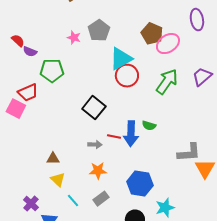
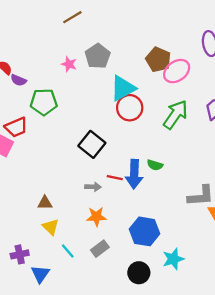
purple cross: (31, 204) -> (20, 254), turned 35

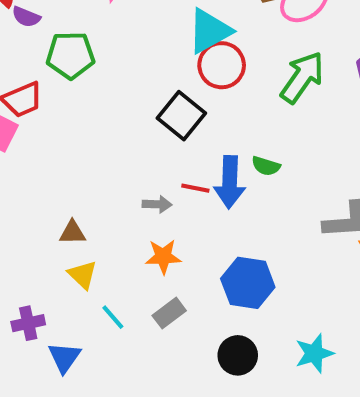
black square: (92, 144) -> (181, 116), moved
cyan star: (173, 259) -> (314, 353), moved

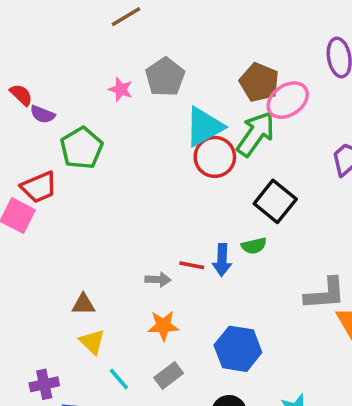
green pentagon: (70, 55) -> (82, 148), turned -30
green arrow: (302, 77) -> (256, 134), moved
black square: (181, 116) -> (275, 201), moved
green semicircle: (266, 166) -> (254, 246), turned -30
blue arrow: (230, 182) -> (222, 260), size x0.7

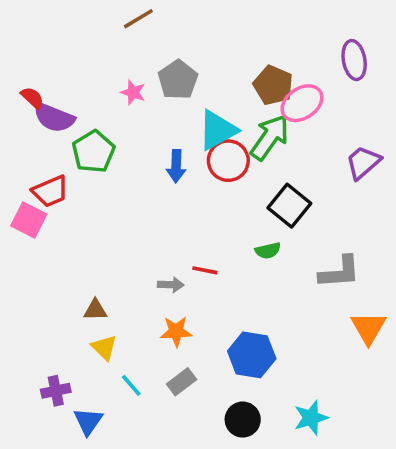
purple semicircle: (42, 114) -> (54, 118), size x1.6
blue arrow: (222, 260) -> (176, 166), moved
gray L-shape: (325, 294) -> (340, 272), moved

